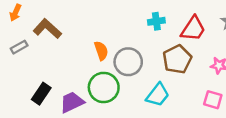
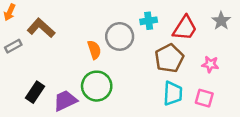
gray circle: (128, 62) -> (120, 36), moved
cyan trapezoid: (158, 95) -> (173, 93), moved, turned -35

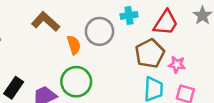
brown L-shape: (41, 28) -> (46, 22), moved
pink star: (210, 64) -> (177, 65), moved

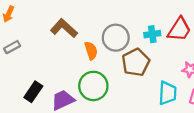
cyan cross: (129, 15) -> (152, 34), moved
brown pentagon: (150, 53) -> (136, 62), moved

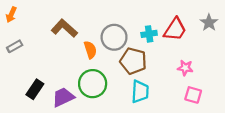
brown pentagon: (136, 62) -> (133, 61), turned -30
cyan trapezoid: (168, 93) -> (140, 92), moved

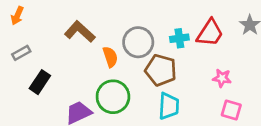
black rectangle: (35, 89) -> (40, 82), moved

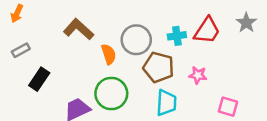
pink star: (222, 78) -> (198, 75), moved

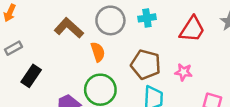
cyan cross: (177, 36) -> (147, 18), moved
gray circle: (136, 40) -> (110, 20), moved

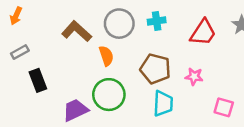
black rectangle: (31, 76) -> (38, 80), turned -55

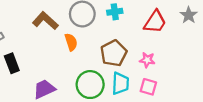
brown pentagon: (155, 69) -> (114, 53), turned 30
green circle: (109, 95) -> (90, 85), moved
pink square: (224, 107) -> (148, 87), moved

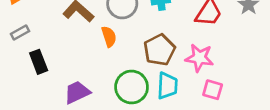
pink star: (147, 60) -> (199, 58), size x1.5
pink square: (148, 87) -> (213, 90), moved

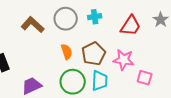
orange semicircle: (109, 37) -> (67, 52), moved
pink square: (213, 90) -> (145, 78), moved

